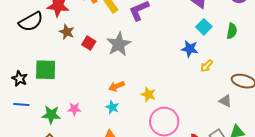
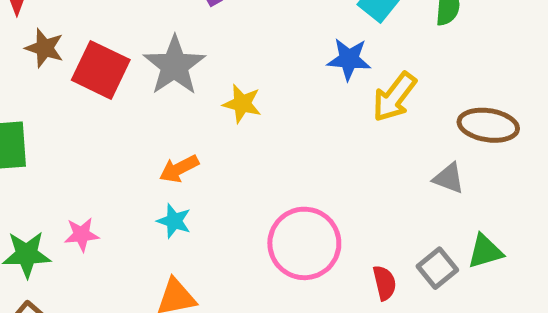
red square: (89, 43) -> (101, 70), size x1.6
yellow arrow: (207, 66) -> (394, 97), size x1.5
yellow star: (148, 94) -> (242, 104), moved

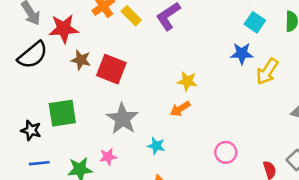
gray star: (174, 66) -> (123, 119), moved
orange arrow: (179, 169) -> (180, 109), moved
pink circle: (304, 243) -> (226, 152), size x0.6

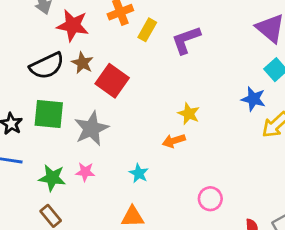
yellow rectangle: (131, 16) -> (147, 30), turned 60
black semicircle: (33, 55) -> (47, 66), moved
gray star: (123, 119) -> (91, 129), moved

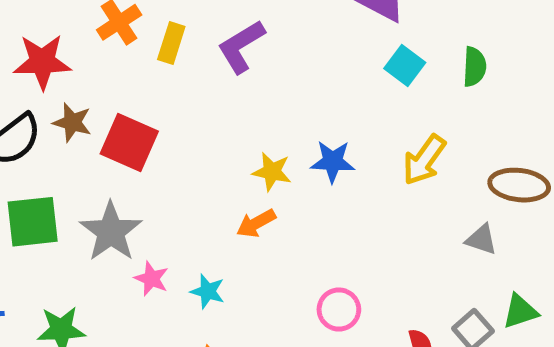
blue star: (253, 99) -> (333, 161), moved
pink star: (85, 172) -> (151, 279), moved, turned 30

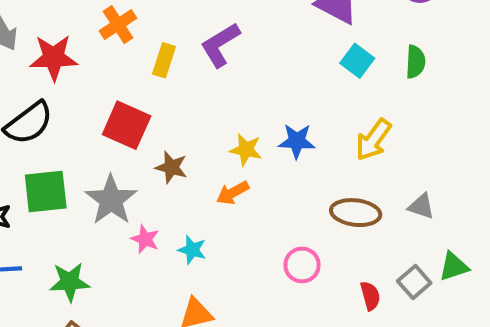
yellow rectangle: (171, 43) -> (164, 60), moved
brown star: (72, 122) -> (171, 167), moved
brown ellipse: (519, 185) -> (356, 213), moved

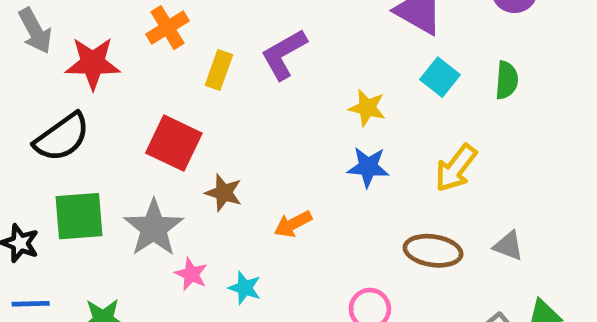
yellow star: (246, 150) -> (367, 108), moved

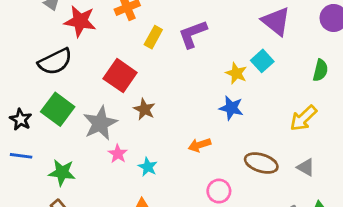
cyan square: (440, 77) -> (262, 61), moved
yellow arrow: (456, 168) -> (303, 118), moved
green square: (79, 216) -> (58, 109), turned 32
orange arrow: (293, 224) -> (199, 145), moved

